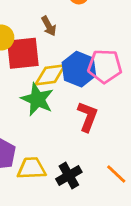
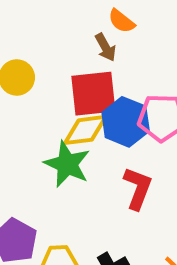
brown arrow: (49, 26) -> (105, 47), moved
red square: (23, 53) -> (93, 94), moved

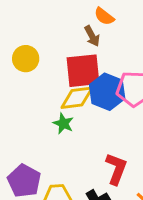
green star: (67, 164) -> (63, 123), size x0.6
red L-shape: (138, 188) -> (116, 169), moved

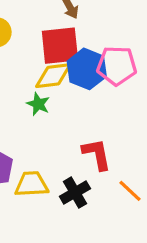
red L-shape: (116, 169) -> (97, 154), turned -32

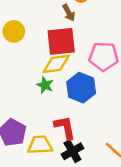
blue hexagon: (87, 69) -> (81, 88), moved
red L-shape: (97, 154) -> (65, 128), moved

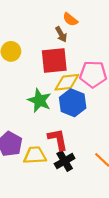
yellow diamond: (56, 64) -> (67, 82), moved
green star: (45, 85) -> (39, 100), size x1.5

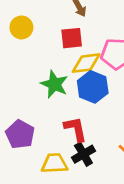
red square: (54, 61) -> (72, 38), size x0.7
yellow trapezoid: (35, 155) -> (54, 163), moved

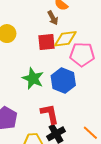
yellow diamond: (86, 63) -> (65, 39), moved

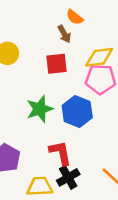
yellow diamond: (65, 39) -> (99, 57), moved
green star: (33, 78) -> (40, 109), turned 30

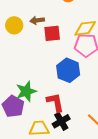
brown arrow: (64, 34) -> (37, 20), moved, turned 112
green star: (40, 109) -> (26, 91), moved

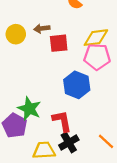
green star: (26, 91) -> (29, 109), turned -30

